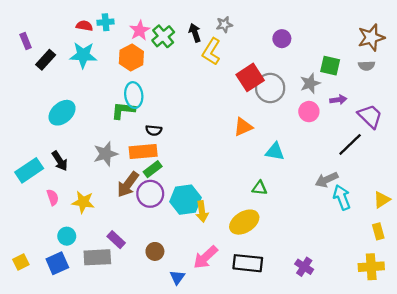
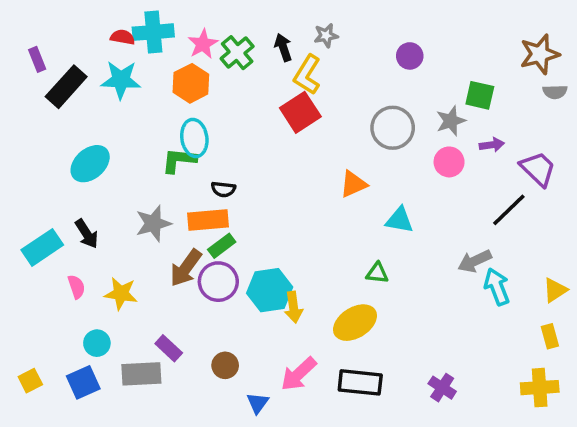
cyan cross: (106, 22) -> (153, 32), size x1.6
black rectangle: (46, 60) -> (66, 87), size x1.4
gray semicircle: (367, 66) -> (555, 92), moved
red square: (250, 77) -> (300, 112), moved

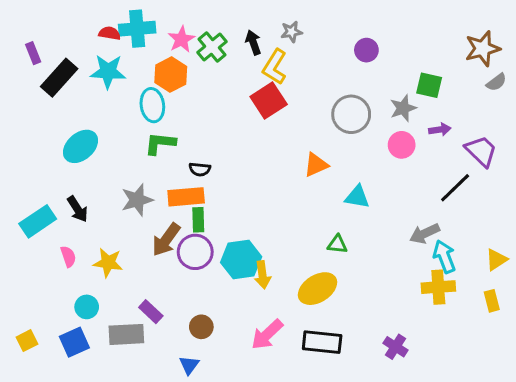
gray semicircle: (555, 92) -> (496, 82), turned -35
cyan ellipse: (194, 138) -> (152, 105), moved
green rectangle: (222, 246) -> (198, 220), turned -55
yellow cross: (540, 388) -> (438, 287), moved
blue triangle: (258, 403) -> (189, 365), moved

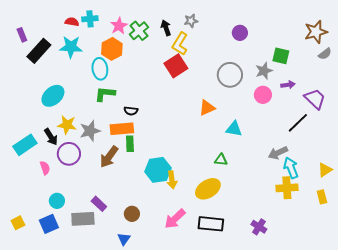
cyan cross: (137, 29) -> (90, 19), size x0.7
purple circle: (195, 252) -> (69, 154), moved
yellow star: (108, 263) -> (67, 125), moved

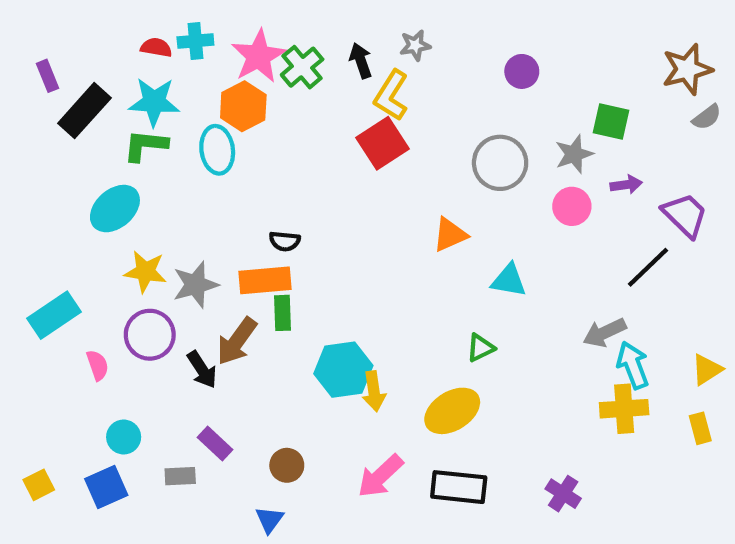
pink star: (119, 26) -> (259, 56), size x1.4
green L-shape: (105, 94) -> (145, 145), moved
black arrow: (51, 137) -> (202, 370), moved
green triangle: (221, 160) -> (480, 348), turned -32
gray rectangle: (83, 219) -> (180, 476), size x0.6

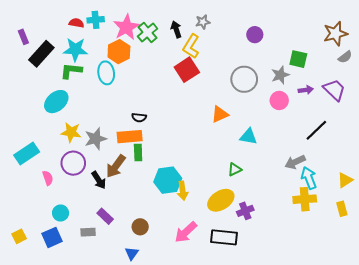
purple trapezoid: (685, 215) -> (334, 90), moved
purple cross: (563, 494) -> (245, 211), moved, turned 35

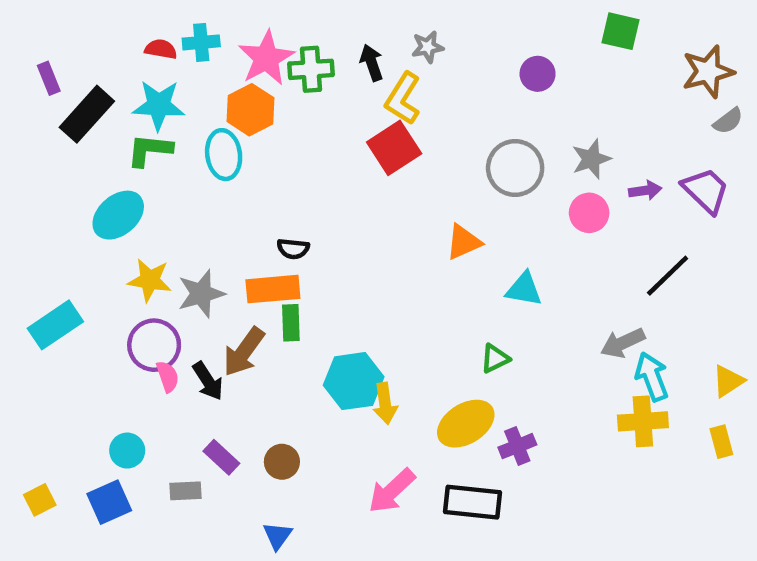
green cross: (148, 33) -> (311, 69), turned 36
green square: (298, 59) -> (620, 31), moved
pink semicircle: (48, 178) -> (168, 377), moved
brown circle: (140, 227) -> (282, 462), moved

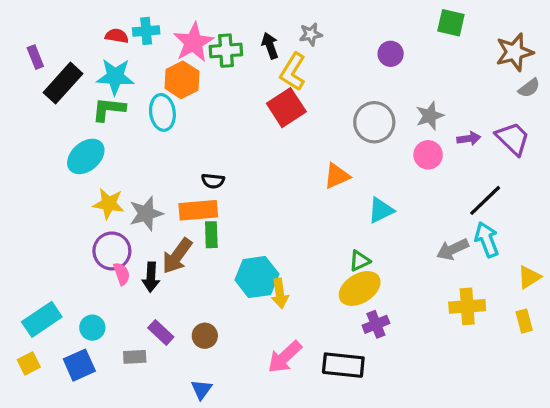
cyan triangle: (524, 289) -> (381, 210), turned -36
cyan rectangle: (55, 325) -> (42, 319), moved
cyan arrow: (652, 377) -> (487, 240), moved
black arrow: (208, 381) -> (151, 277), turned 36
yellow ellipse: (466, 424) -> (360, 288), moved

